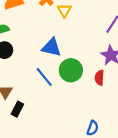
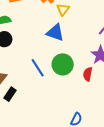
blue triangle: (51, 47) -> (55, 33), moved

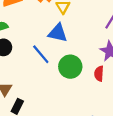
blue line: (38, 68) -> (41, 54), moved

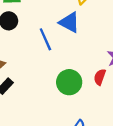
green circle: (70, 67) -> (69, 82), moved

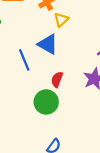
red semicircle: (100, 77) -> (57, 79), moved

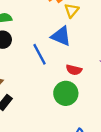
red semicircle: (57, 79) -> (74, 70), turned -91

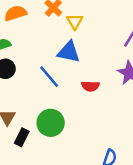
green circle: (66, 93) -> (51, 123), moved

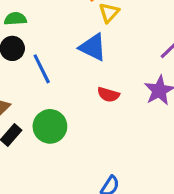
blue line: (49, 77) -> (42, 69), moved

